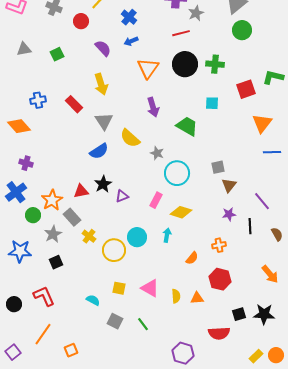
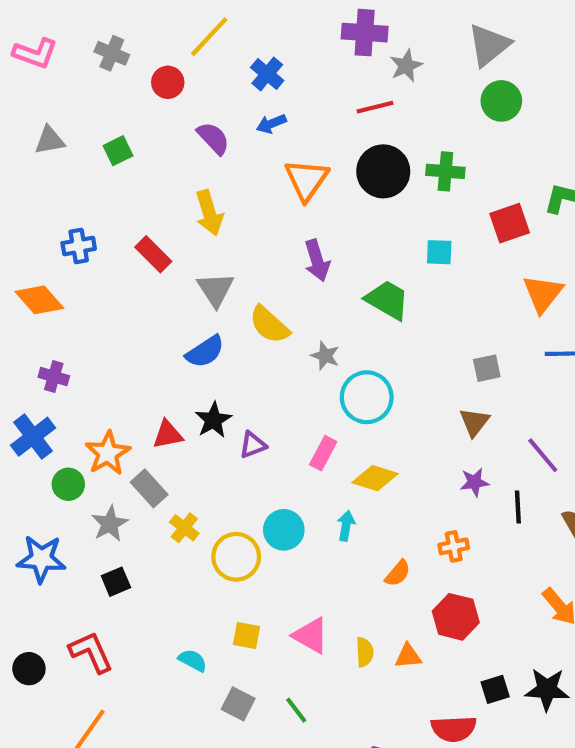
gray square: (218, 167) -> (487, 368), moved

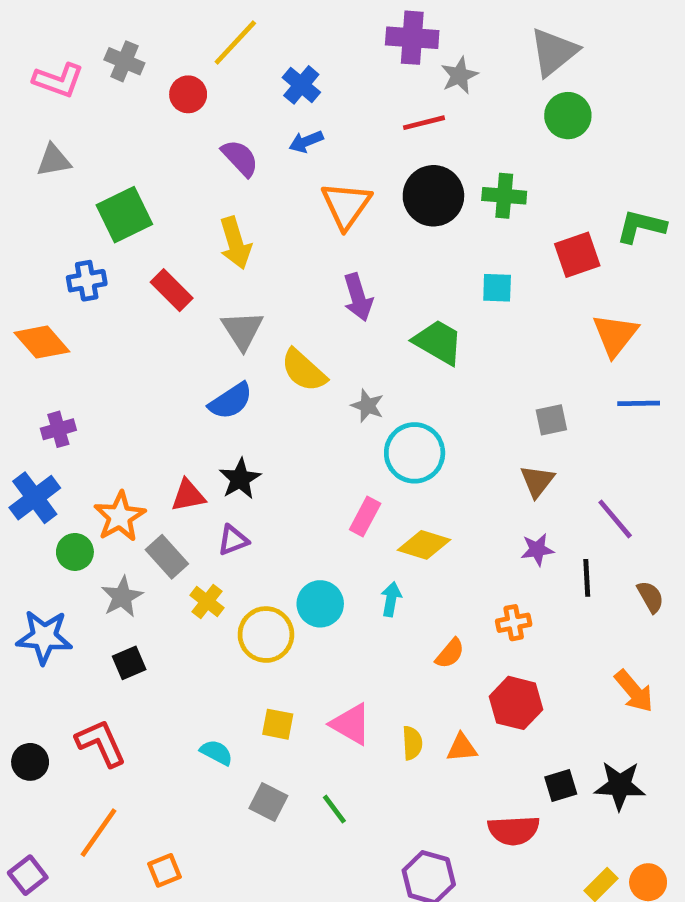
pink L-shape: (35, 53) -> (58, 80), moved
green square: (118, 151) -> (124, 215), moved, size x1.6
purple cross: (54, 377) -> (58, 429), turned -32
purple triangle: (253, 445) -> (233, 540), moved

